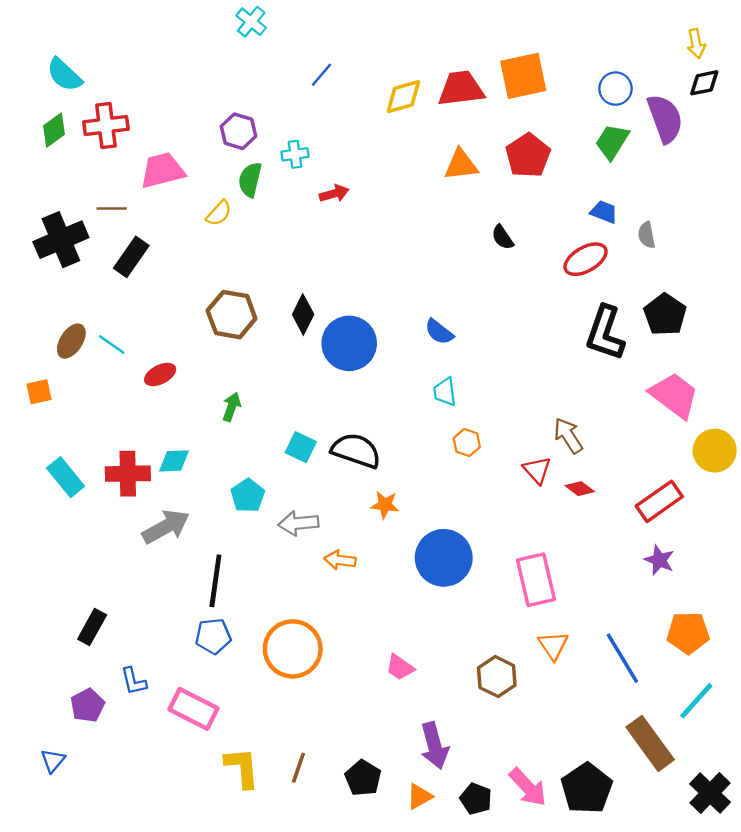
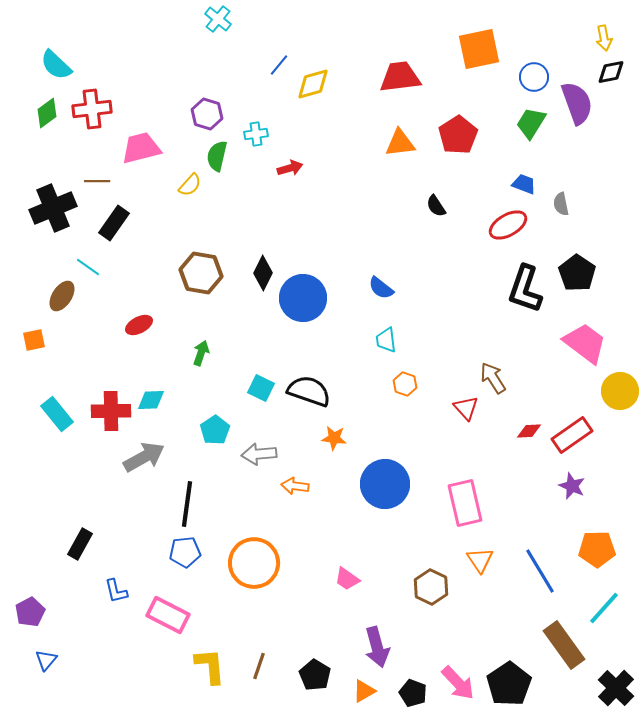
orange square: (523, 76) -> (479, 49), moved
yellow diamond: (403, 97) -> (313, 84), moved
cyan line: (112, 345) -> (88, 267), moved
red diamond: (580, 489) -> (529, 431), moved, turned -40
purple pentagon: (87, 705) -> (30, 612), moved

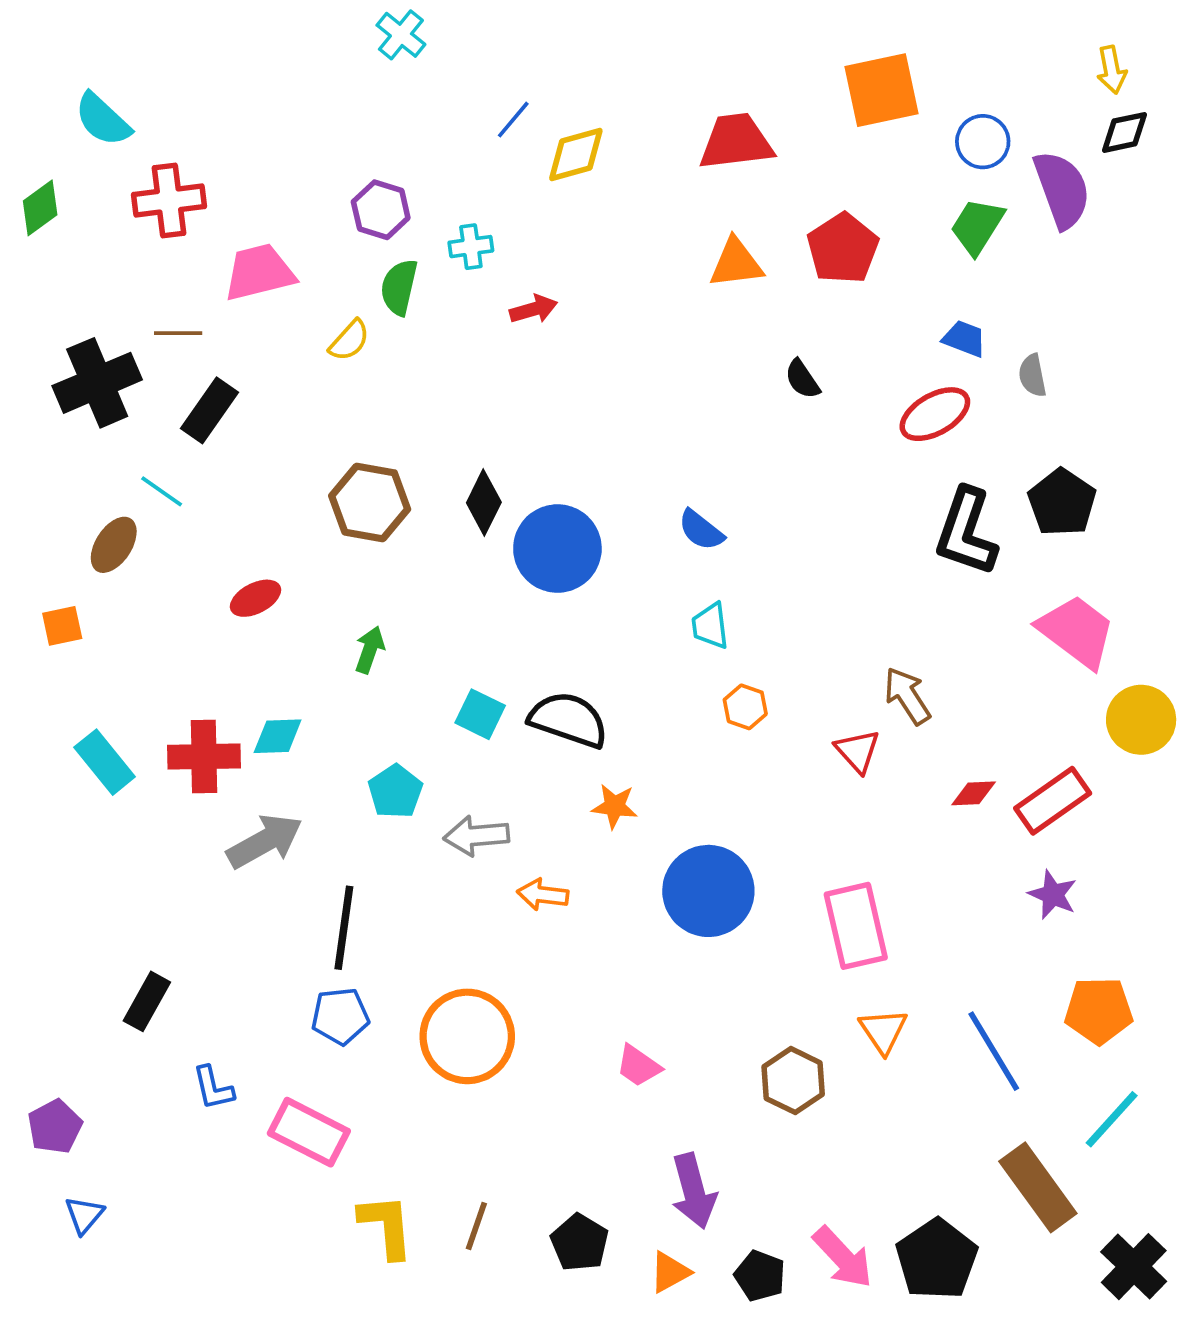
green diamond: (47, 113) -> (40, 208), moved

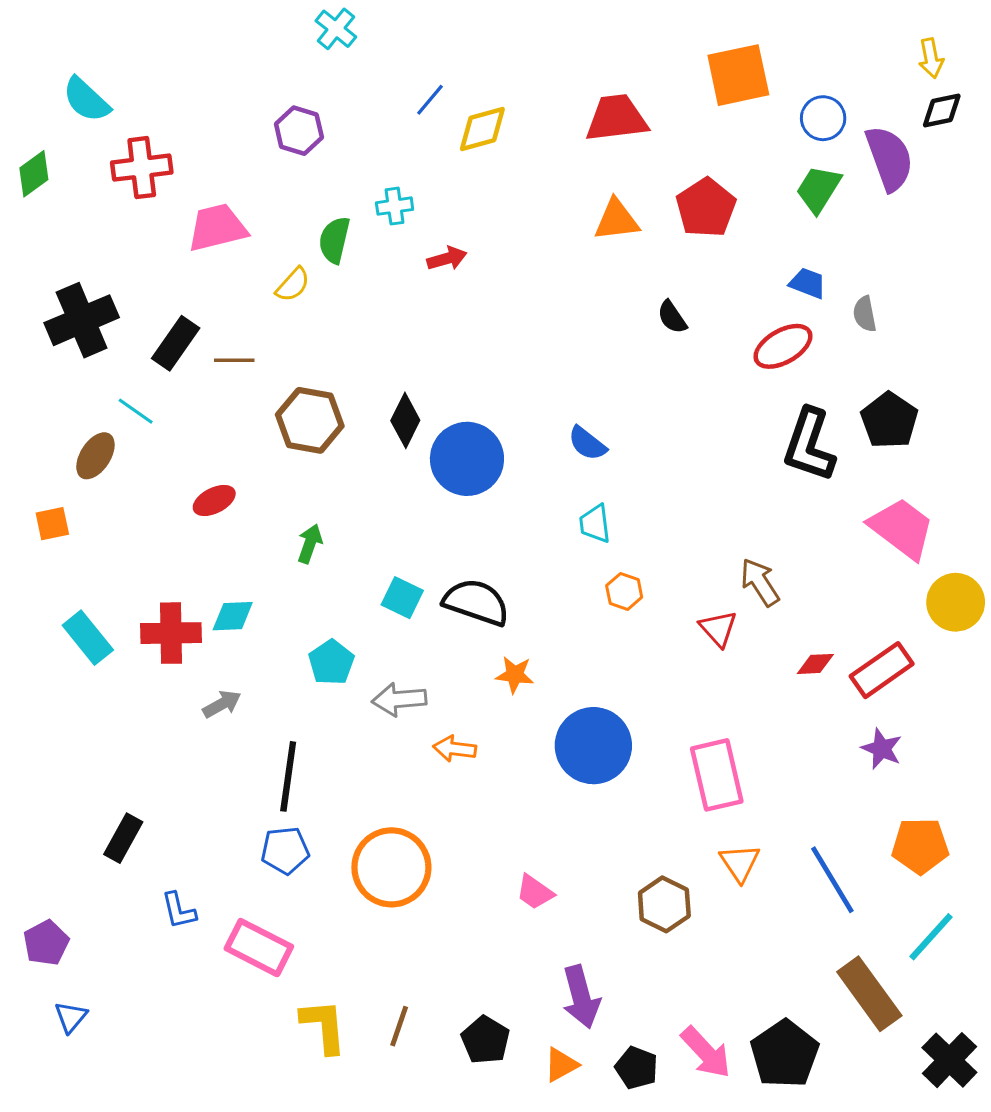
purple hexagon: (381, 210) -> (299, 131), moved
brown line: (178, 333) -> (234, 360), moved
gray arrow: (265, 841) -> (222, 704), size x0.6

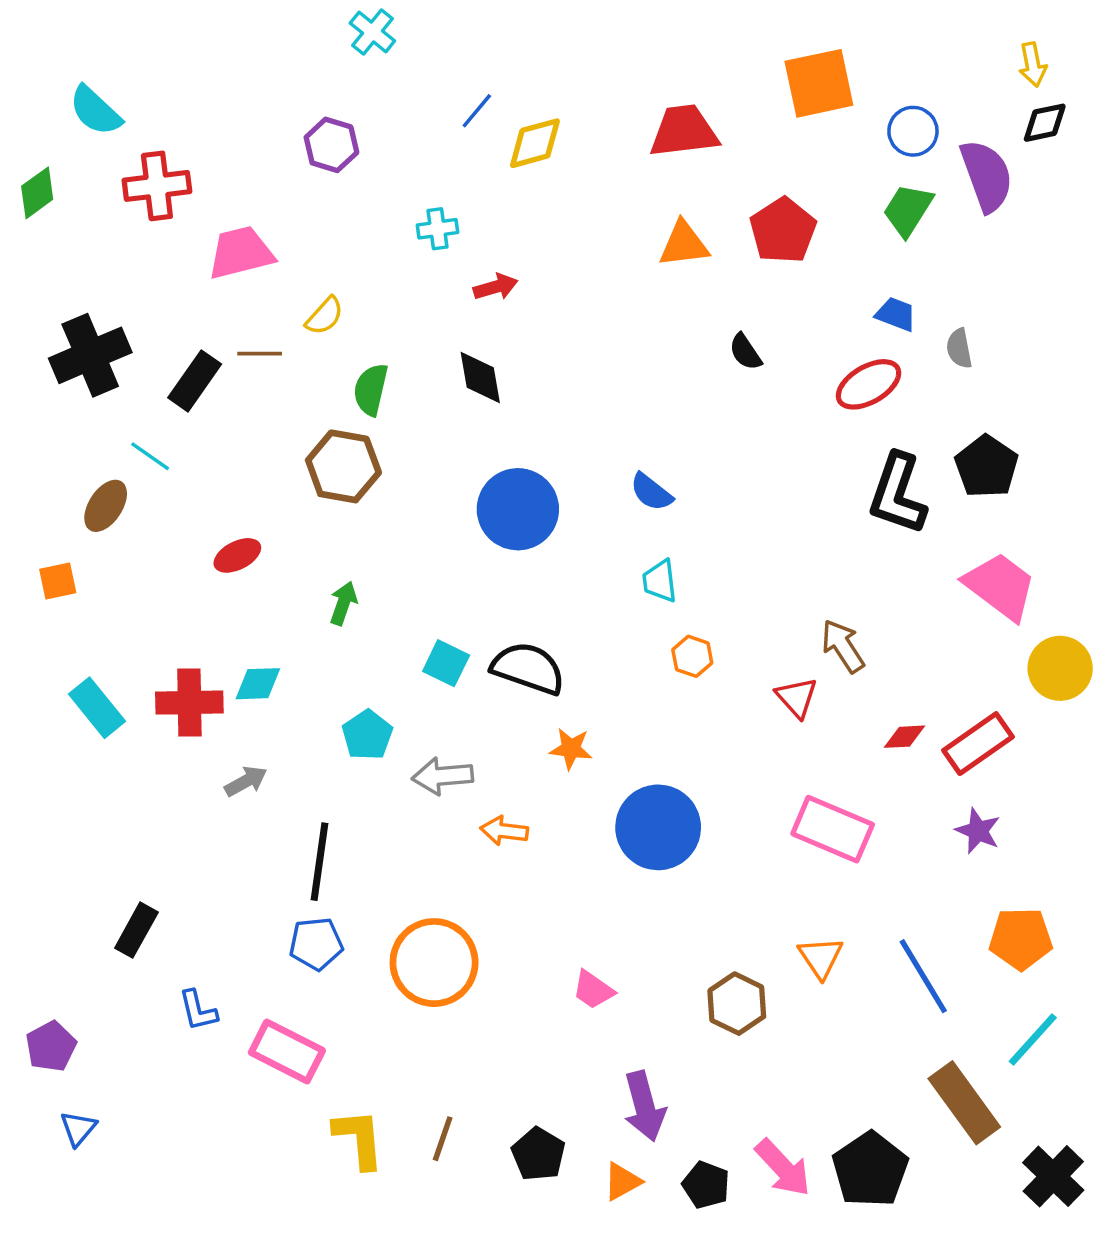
green semicircle: (334, 240) -> (371, 390), moved
brown line: (234, 360) -> (260, 354), moved
black diamond: (405, 420) -> (480, 378), moved, turned -36
pink rectangle: (717, 775) -> (833, 829), moved, turned -54

